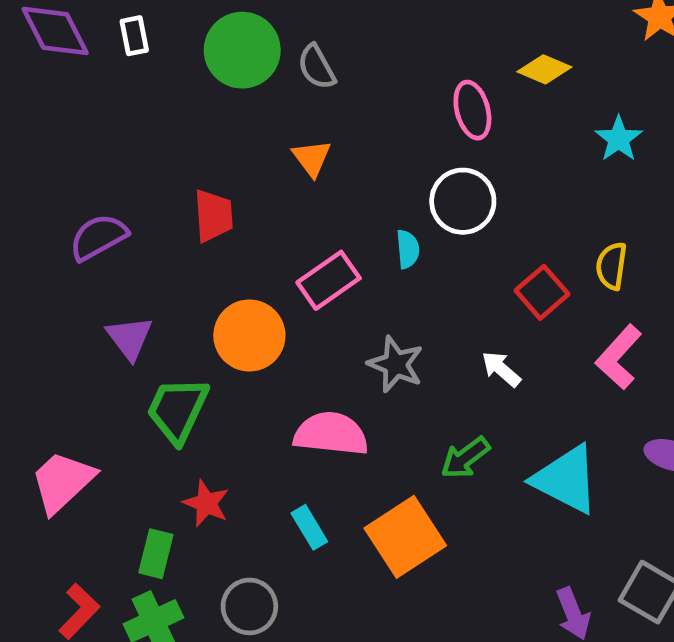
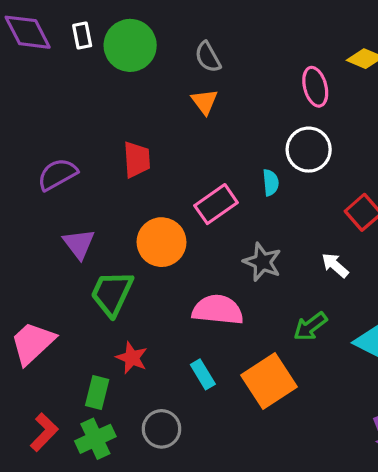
green circle: (242, 50) -> (130, 45), moved
orange triangle: (312, 158) -> (204, 102), moved

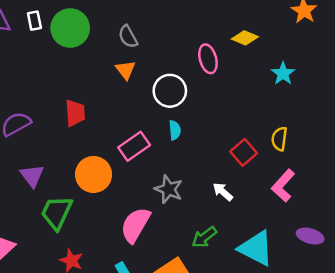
white circle: (309, 150) -> (170, 91), moved
pink semicircle: (218, 310) -> (135, 225), turned -66

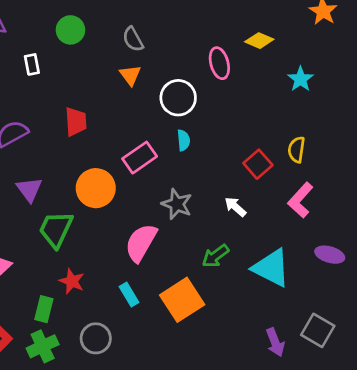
white rectangle: (34, 21) -> (32, 64), moved
green circle: (70, 28) -> (70, 30), size x0.7

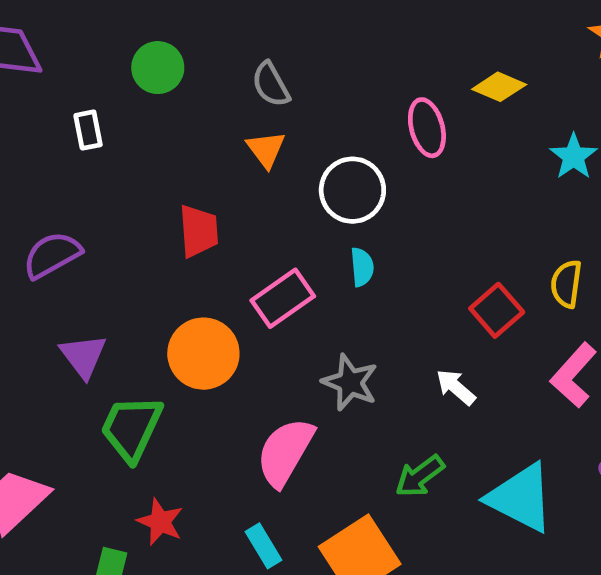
red trapezoid: (76, 122) -> (199, 231), moved

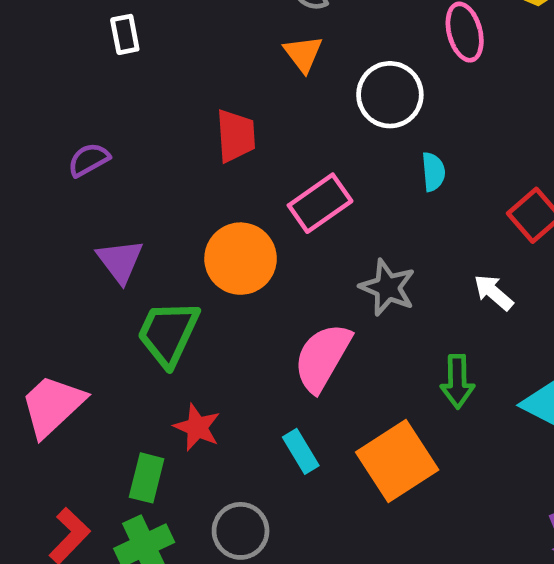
purple semicircle: (52, 255) -> (89, 160), size x0.7
cyan semicircle: (362, 267) -> (433, 172), moved
green arrow: (420, 476) -> (457, 381), turned -54

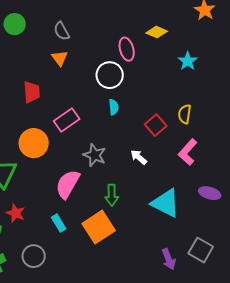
white circle: (390, 95) -> (110, 75), moved
green arrow: (457, 381) -> (112, 195), moved

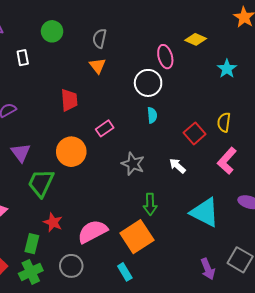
gray semicircle: (62, 31) -> (100, 38), turned 42
pink rectangle: (67, 120) -> (105, 128), size x0.7
pink semicircle: (68, 184) -> (92, 232), moved, turned 32
cyan rectangle: (59, 223) -> (125, 272), moved

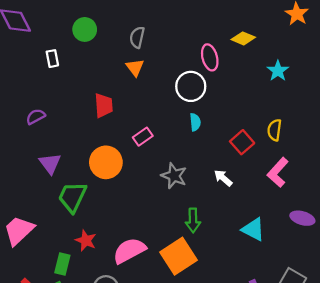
cyan triangle: (205, 212) -> (253, 229), size x0.7

